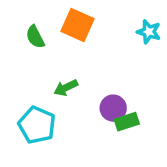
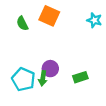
green arrow: (66, 88) -> (43, 78), moved, turned -56
purple circle: (113, 108) -> (50, 69), moved

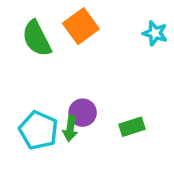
orange square: (49, 16) -> (81, 26), turned 30
green semicircle: (22, 23) -> (37, 38), size x1.5

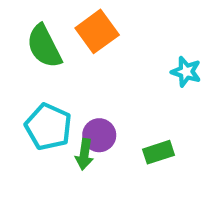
cyan star: (155, 33) -> (186, 72), moved
cyan pentagon: (38, 130) -> (48, 127), moved

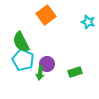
green semicircle: (44, 46) -> (21, 42), moved
cyan star: (186, 72) -> (88, 22), moved

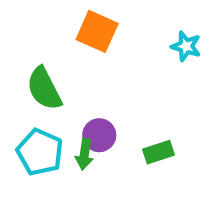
orange square: (46, 15) -> (97, 31), turned -30
cyan pentagon: (23, 60) -> (40, 152), moved

